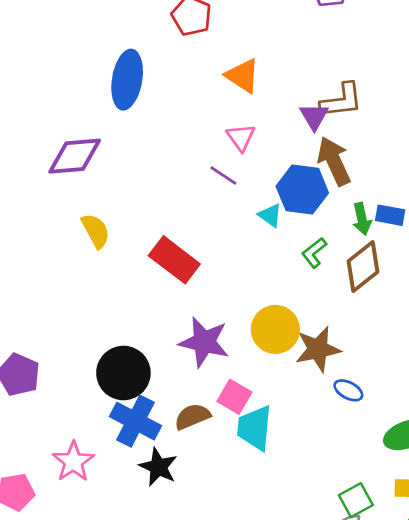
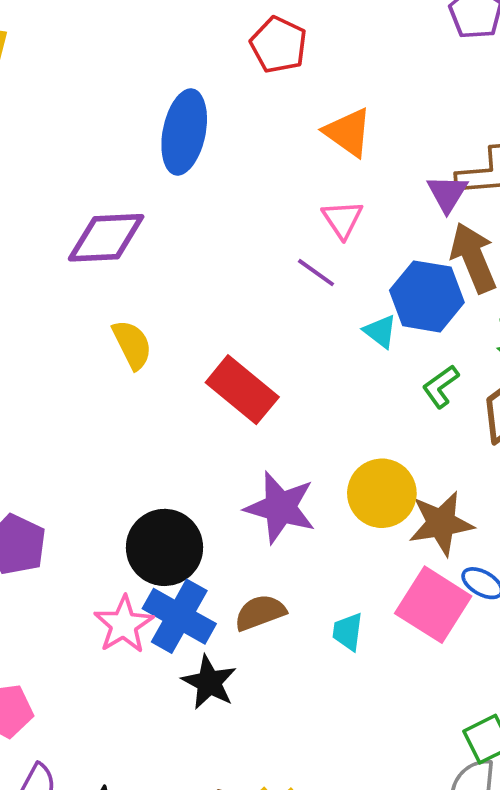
pink square: (234, 397) -> (433, 605), moved, size x1.5
cyan trapezoid: (255, 428) -> (348, 632), size x0.6
pink star: (73, 462) -> (124, 625), moved

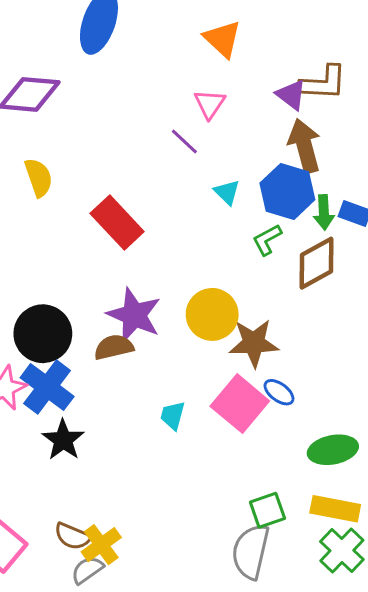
purple triangle: (447, 193) -> (291, 95), turned -32
blue hexagon: (427, 296) -> (287, 191), moved
brown semicircle: (260, 613) -> (114, 347), moved

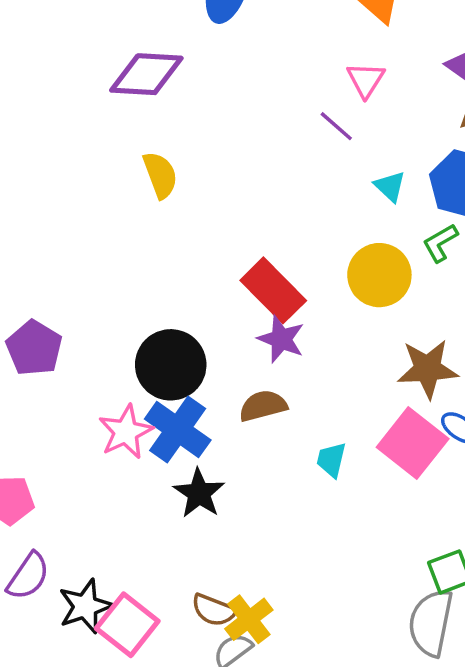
red rectangle: (117, 222) -> (273, 290), moved
yellow circle: (212, 314) -> (379, 275), moved
purple star: (134, 315) -> (281, 339), size x0.7
brown semicircle: (114, 347) -> (263, 406), moved

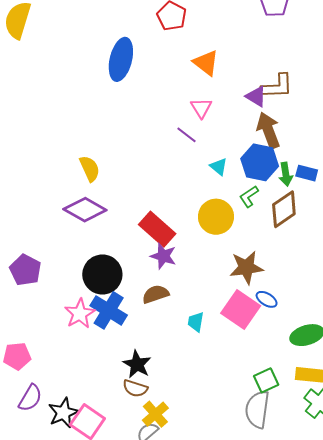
purple diamond: (146, 74) -> (85, 210), moved, turned 30
black star: (199, 493) -> (137, 364), moved
brown semicircle: (214, 610) -> (135, 388), moved

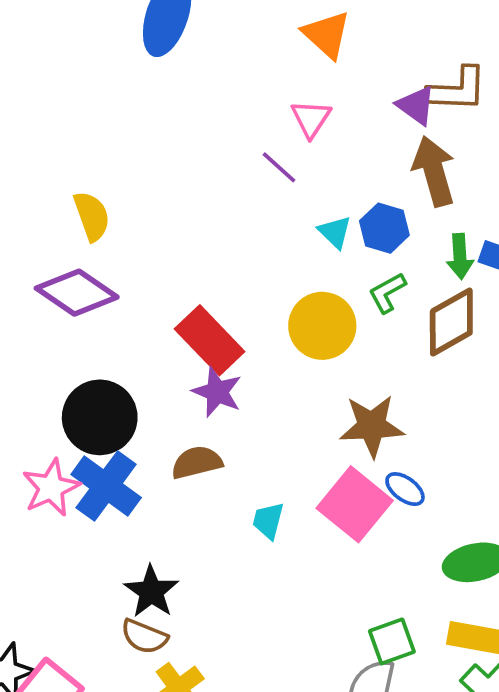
blue hexagon: (260, 162) -> (384, 228), moved, size x0.7

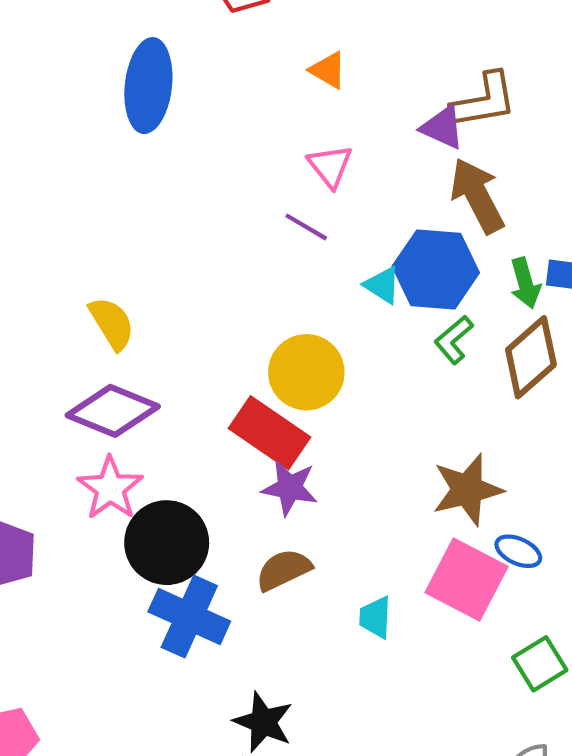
orange triangle: (327, 35) -> (328, 70), size x0.7
blue hexagon: (384, 228) -> (436, 269), size x1.5
yellow circle: (322, 326) -> (306, 372), moved
pink star: (51, 488) -> (110, 488), moved
green square: (392, 641) -> (540, 664), moved

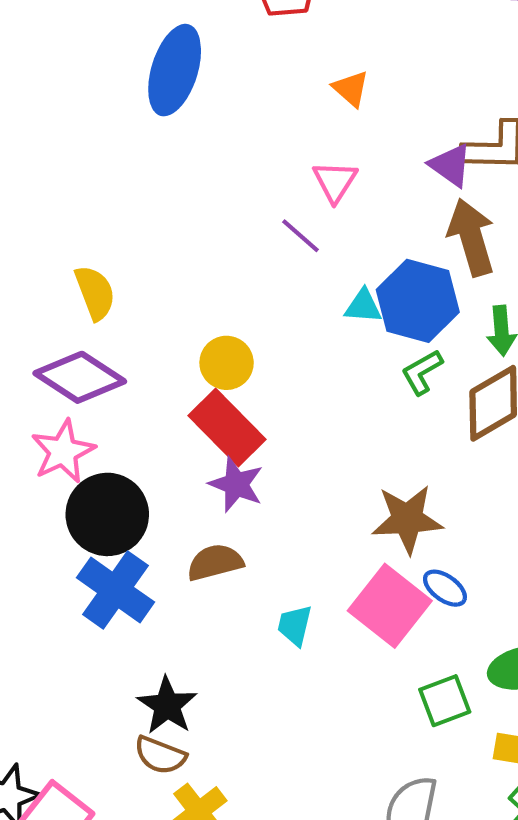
cyan triangle: (382, 285) -> (363, 306), turned -39
yellow circle: (306, 372) -> (227, 363), moved, size x0.7

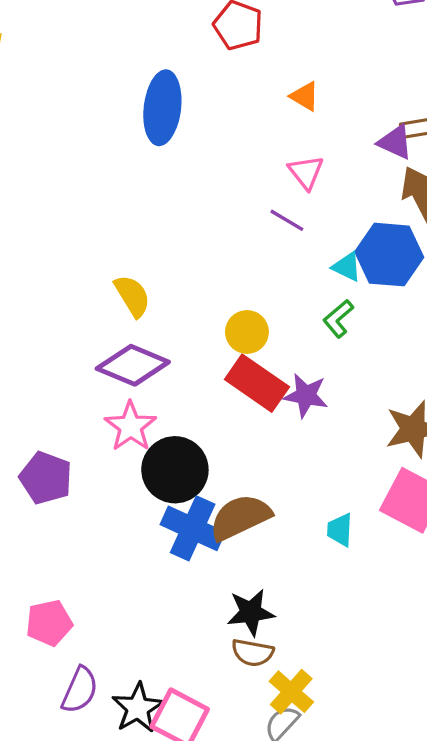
cyan triangle: (363, 306) -> (347, 267), turned 32
green L-shape: (422, 372) -> (338, 319), moved
purple star: (236, 484) -> (306, 395), moved
brown semicircle: (215, 562) -> (240, 517), moved, size x1.4
black star: (167, 706) -> (251, 612), turned -30

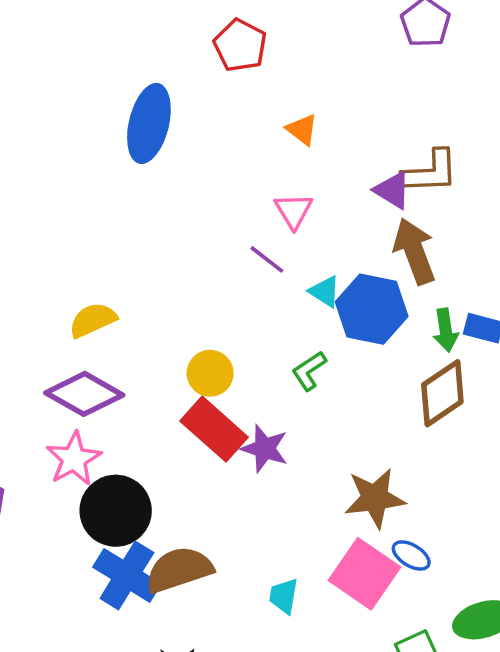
cyan triangle: (347, 267) -> (325, 291), moved
yellow semicircle: (132, 296) -> (93, 320), turned -90

